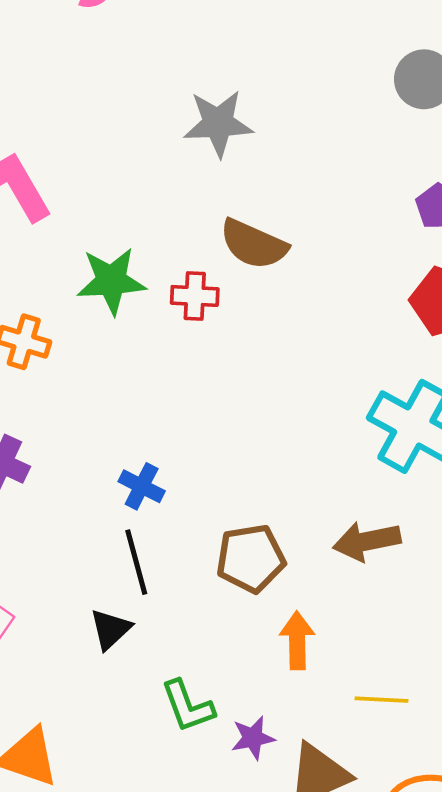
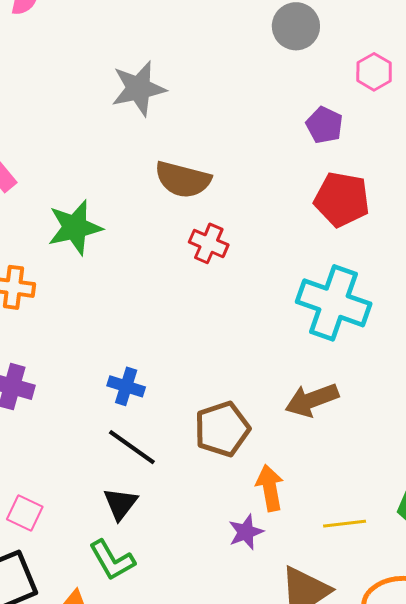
red cross: (195, 296) -> (209, 243), moved, turned 30
black line: (136, 562) -> (132, 447), turned -30
green L-shape: (188, 706) -> (112, 560), moved
purple star: (253, 738) -> (246, 532), moved

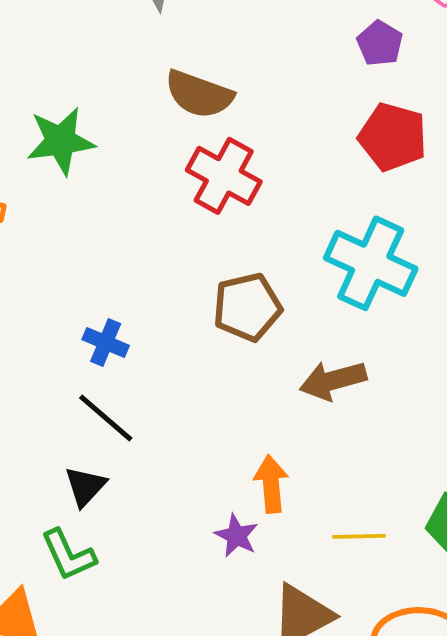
red cross: (209, 243) -> (224, 176), size x1.5
brown pentagon: (222, 429) -> (247, 307), moved
purple star: (246, 532) -> (236, 536), turned -30

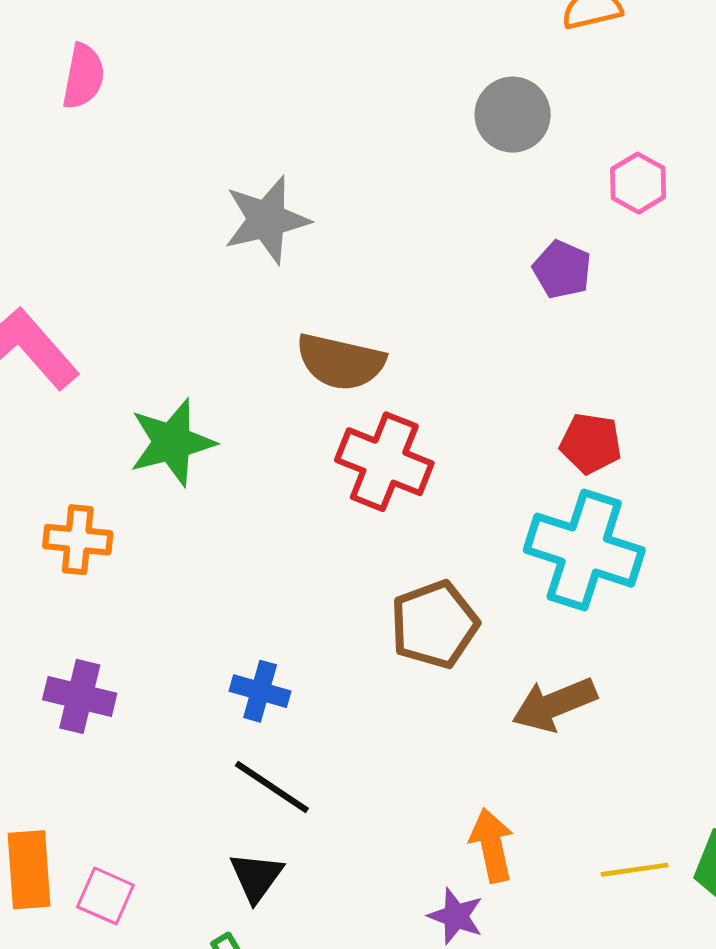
red pentagon: (393, 137) -> (591, 443), moved, size x0.7
yellow line: (359, 536) -> (635, 870), moved

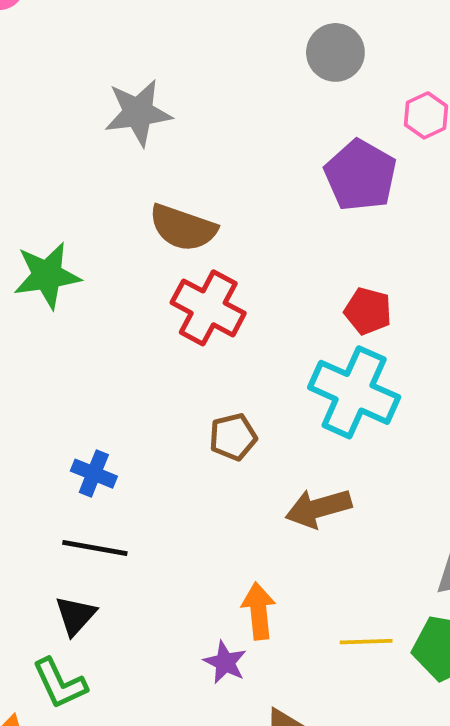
purple pentagon: (562, 269) -> (360, 175), size x1.6
brown pentagon: (434, 624) -> (233, 437), size x0.7
black line: (272, 787) -> (95, 548), turned -30

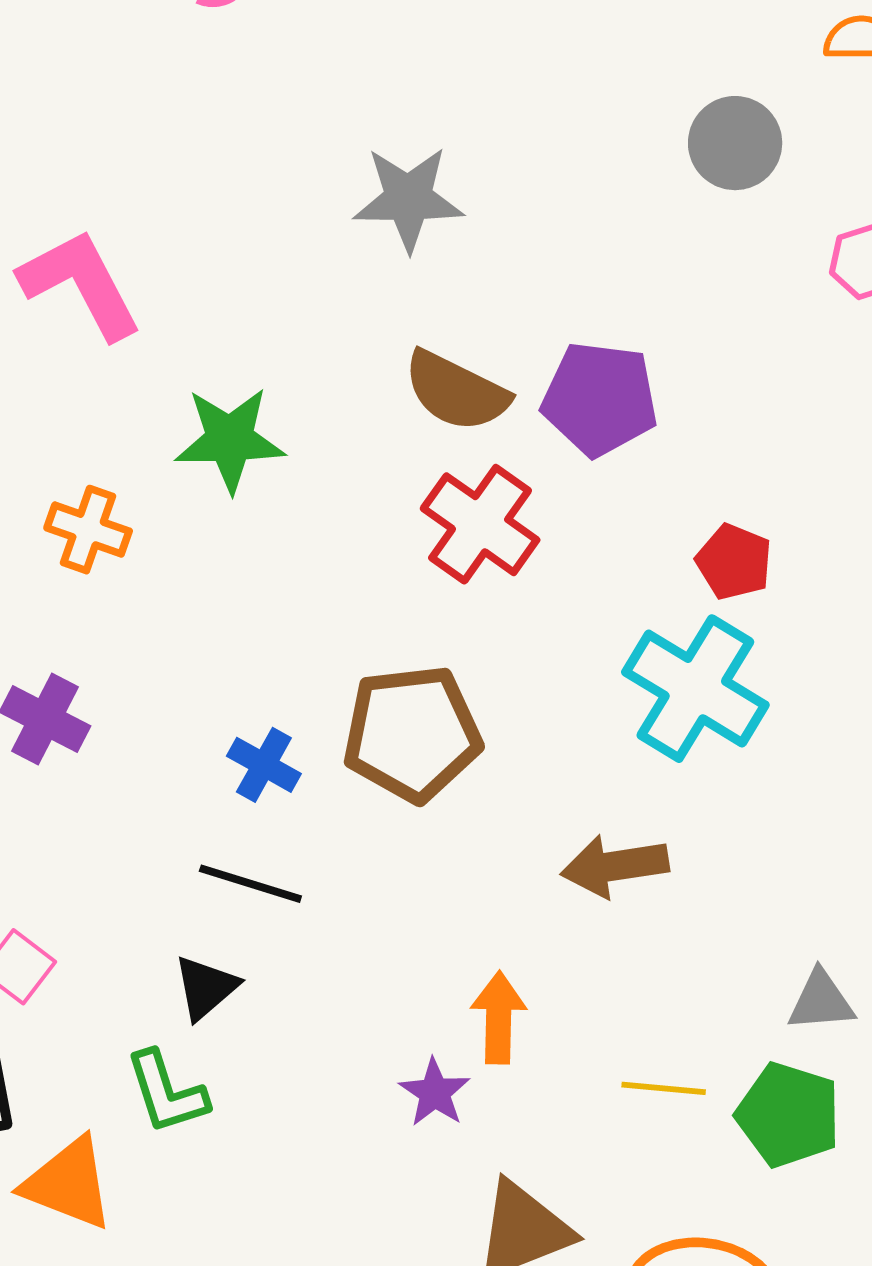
purple pentagon: (360, 175) -> (600, 399), moved, turned -30
brown pentagon: (233, 437) -> (412, 733), moved, size x1.8

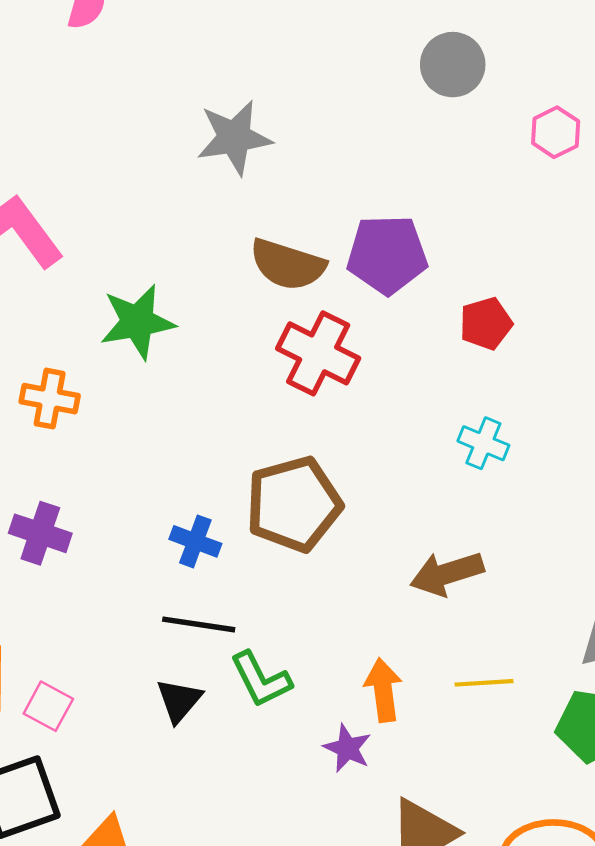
red pentagon: (734, 562) -> (486, 323), moved, turned -30
cyan cross: (695, 689) -> (483, 443), size x0.5
yellow line: (664, 1088) -> (484, 683), moved
green L-shape: (167, 1092) -> (261, 679), moved

